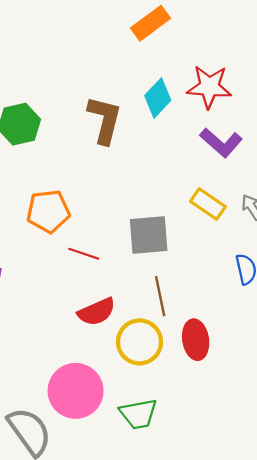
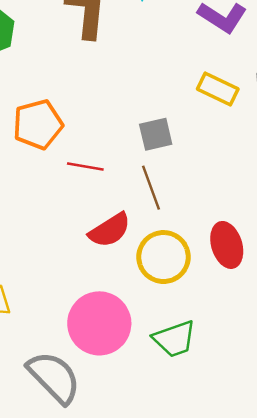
gray square: (149, 235) -> (156, 134), size x0.7
brown line: (160, 296) -> (151, 188), moved

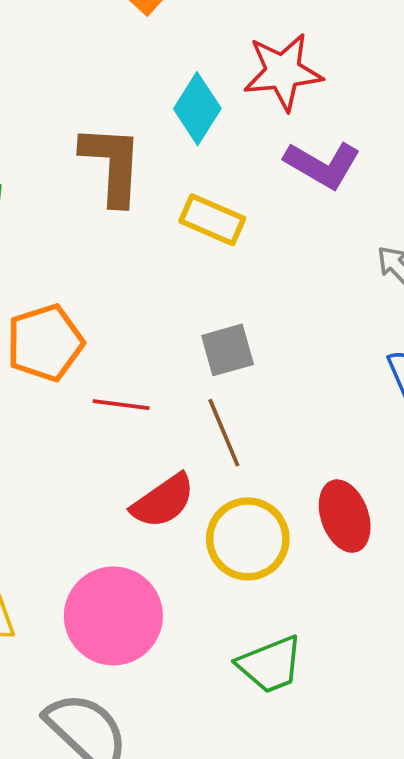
yellow rectangle: (218, 89) -> (212, 220), moved
pink circle: (99, 323) -> (113, 616), moved

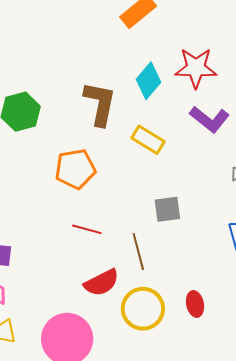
orange pentagon: (45, 343) -> (75, 169), moved
gray square: (228, 350) -> (167, 209), moved
red ellipse: (345, 516) -> (195, 304), size x0.7

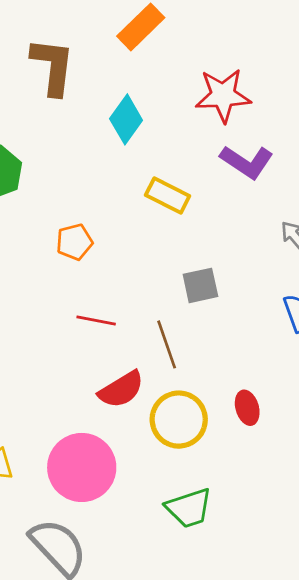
cyan diamond: (148, 81) -> (126, 119), moved
brown L-shape: (100, 104) -> (53, 66), moved
orange pentagon: (75, 169) -> (74, 242), size x0.7

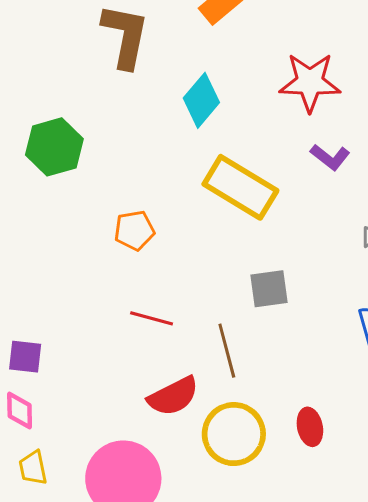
purple L-shape: (247, 162) -> (330, 157), size x0.7
yellow rectangle: (168, 196) -> (240, 187), size x1.5

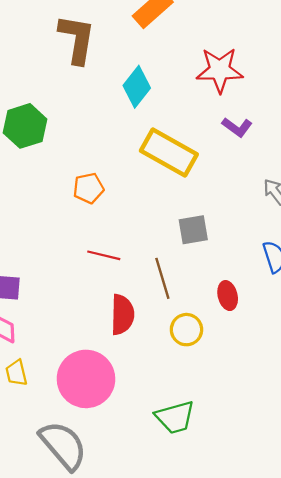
red semicircle: (173, 396) -> (122, 315), turned -60
red ellipse: (310, 427) -> (228, 296), moved
yellow circle: (234, 434) -> (186, 330), moved, size x0.7

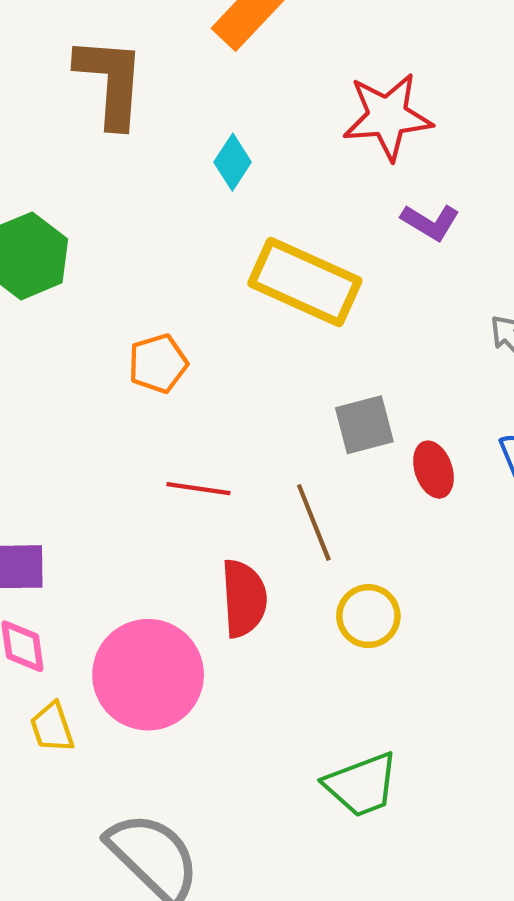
cyan diamond: (137, 87) -> (233, 162), size x0.7
red ellipse: (228, 296) -> (433, 470), moved
pink circle: (86, 379) -> (148, 675), moved

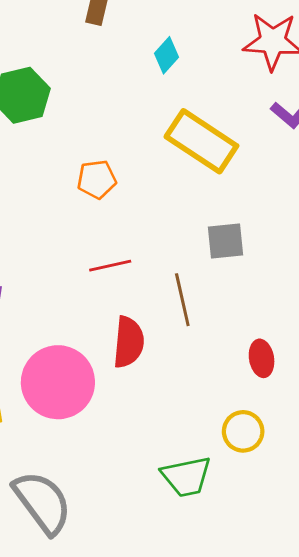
red ellipse: (433, 470) -> (262, 358), moved
red line: (198, 489) -> (110, 266), turned -30
yellow circle: (368, 616) -> (243, 431), moved

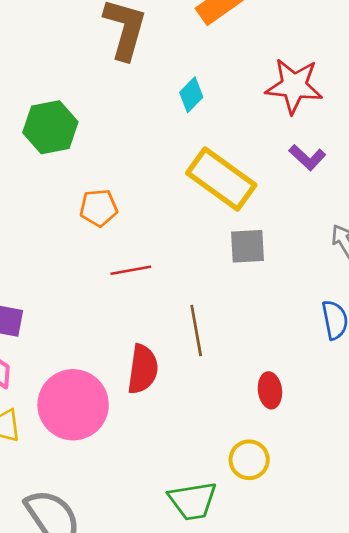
orange pentagon: (97, 179) -> (99, 208), moved
gray square: (226, 241) -> (247, 246), moved
red line: (110, 266) -> (131, 270), moved

